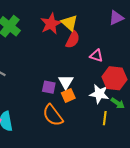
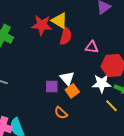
red star: (51, 24) -> (42, 25), turned -30
orange semicircle: (53, 115) -> (61, 113), size x0.6
yellow line: (105, 118) -> (111, 106), turned -40

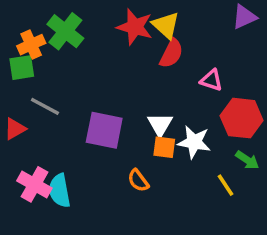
white star: (102, 83) -> (194, 142), moved
purple square: (52, 87) -> (104, 130), moved, size x1.6
orange square: (72, 91) -> (164, 147), turned 32

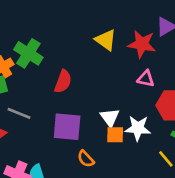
red star: (135, 27) -> (142, 44), moved
red semicircle: (171, 53) -> (63, 81), moved
orange semicircle: (138, 181) -> (86, 159), moved

